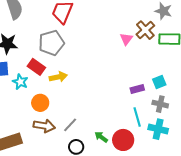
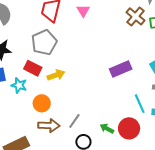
pink triangle: (126, 39) -> (83, 11), moved
purple rectangle: (137, 89) -> (121, 69), moved, size x1.5

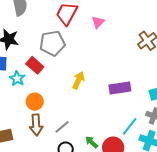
yellow arrow: (56, 75) -> (78, 80), moved, turned -60
cyan line: (140, 104) -> (130, 126), turned 48
brown arrow: (49, 126) -> (36, 125), turned 70

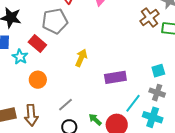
purple rectangle: (120, 88) -> (115, 77), moved
brown arrow: (36, 125) -> (31, 115), moved

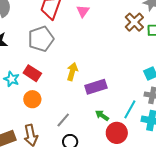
red rectangle: (37, 43) -> (32, 73), moved
purple rectangle: (115, 77) -> (96, 87), moved
green arrow: (95, 120) -> (102, 115), moved

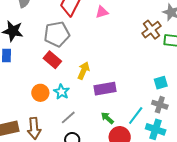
pink triangle: (83, 11) -> (102, 12), turned 32
red rectangle: (32, 73) -> (52, 60), moved
cyan star: (12, 79) -> (62, 92), moved

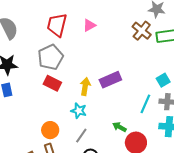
purple rectangle: (105, 89) -> (110, 80), moved
cyan star: (62, 92) -> (79, 111), moved
orange circle: (40, 93) -> (50, 130), moved
cyan line: (136, 116) -> (145, 104), moved

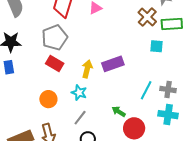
cyan square: (163, 80) -> (157, 46), moved, turned 32
orange circle: (50, 130) -> (48, 99), moved

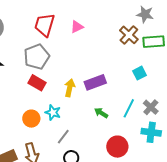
cyan square: (157, 46) -> (140, 73), moved, turned -32
gray cross: (168, 89) -> (151, 107), turned 35
cyan star: (79, 93) -> (53, 112), moved
green arrow: (119, 112) -> (101, 113), moved

